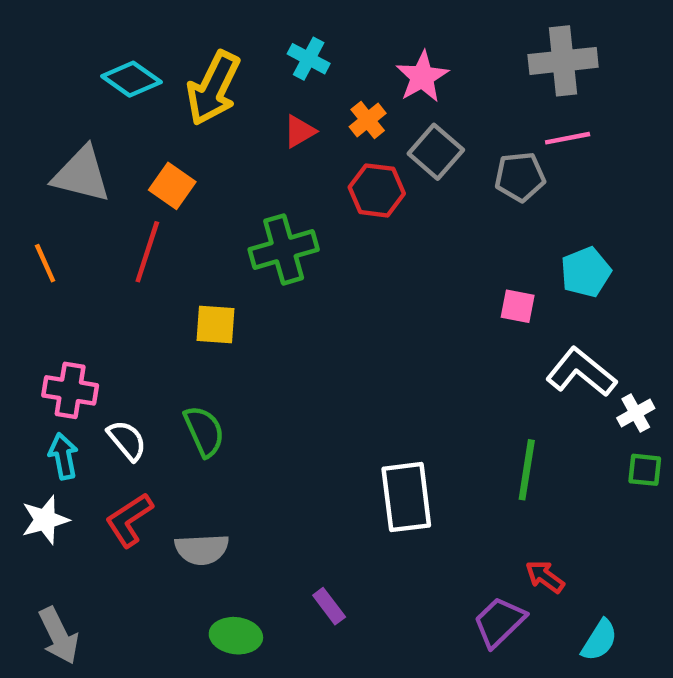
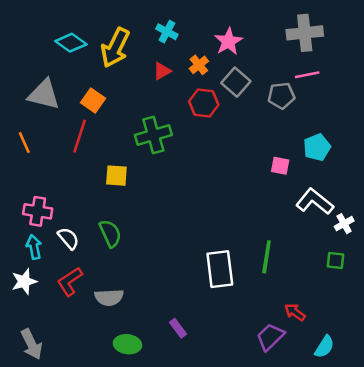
green line: (527, 470) -> (267, 257), moved
green square: (645, 470) -> (335, 261), moved

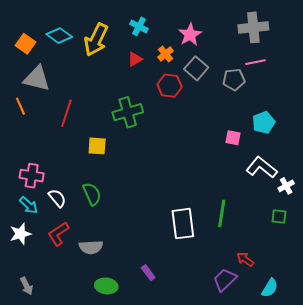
orange square: (93, 101) -> (26, 44), moved
orange line: (24, 142) -> (20, 106), moved
cyan arrow: (34, 247) -> (29, 205), turned 144
gray arrow: (32, 344) -> (27, 286), size x0.7

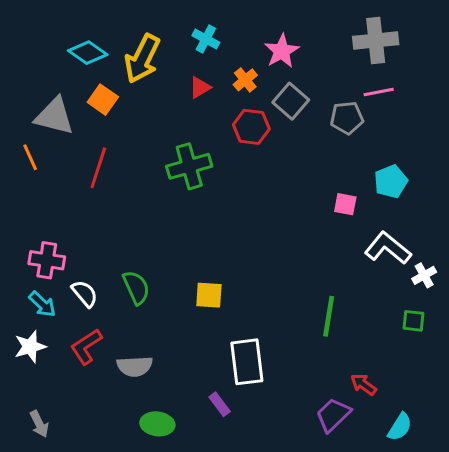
orange square: (26, 44) -> (103, 100), moved
yellow square: (97, 146) -> (209, 295), moved
white rectangle: (183, 224) -> (247, 362), moved

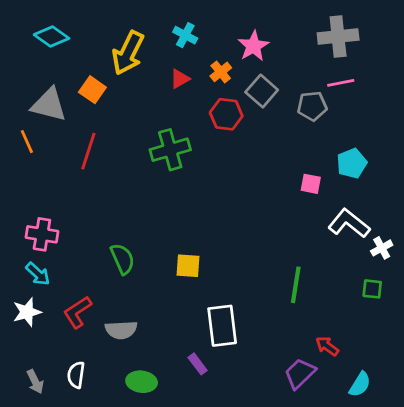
cyan diamond: (88, 53) -> (52, 36), moved
white semicircle: (85, 294) -> (76, 375), moved, turned -132

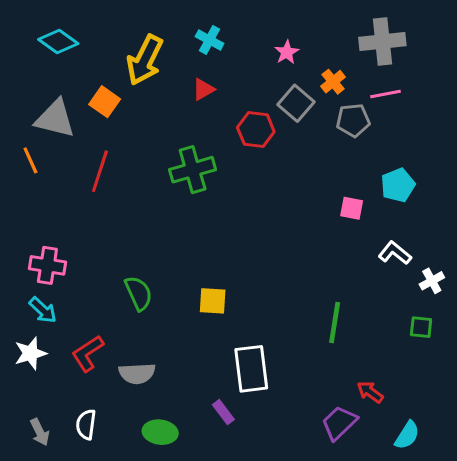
pink star: (253, 46) -> (287, 52), size x0.7
orange cross: (221, 72) -> (333, 82), moved
white L-shape: (349, 223) -> (395, 253), size x0.7

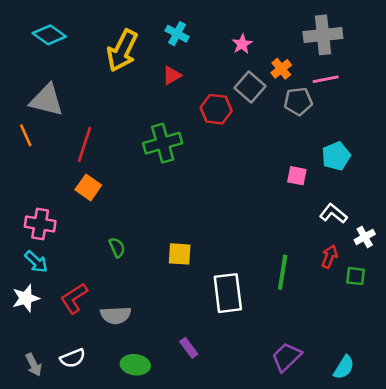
orange square: (105, 102) -> (88, 187), moved
green semicircle: (139, 293) -> (117, 247), size x0.7
white rectangle: (251, 369) -> (228, 293), moved
red arrow: (370, 392) -> (330, 257), moved, turned 75
white semicircle: (86, 424) -> (73, 358), turned -120

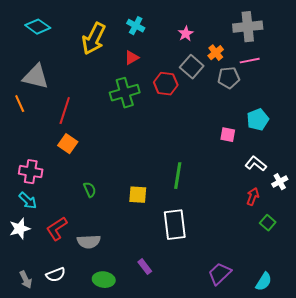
green cross: (163, 143) -> (125, 93), moved
green line: (283, 272) -> (178, 176), moved
green square: (356, 276) -> (268, 223), moved, turned 35

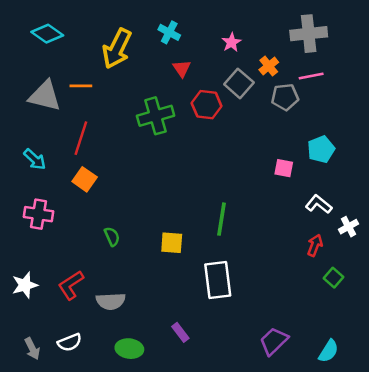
red triangle: (132, 58) -> (182, 68), moved, turned -35
orange line: (20, 104) -> (81, 86), moved, turned -66
cyan arrow: (28, 201) -> (35, 159), moved

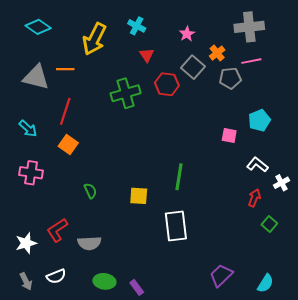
white star: (25, 285) -> (26, 243), moved
purple rectangle: (180, 332) -> (137, 287), moved

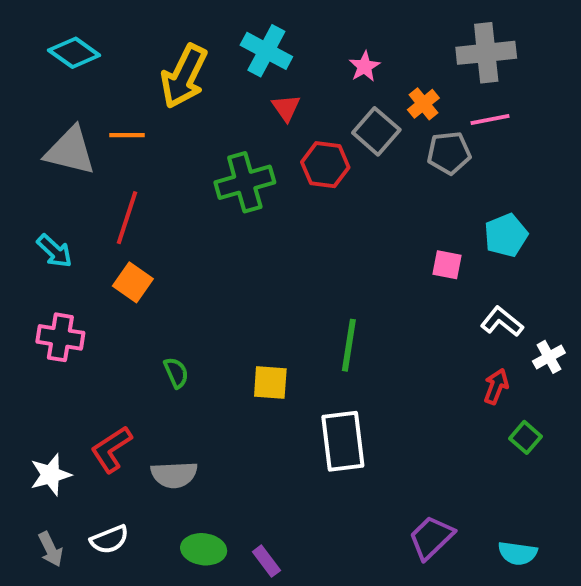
cyan cross: (137, 26) -> (266, 51), size x1.4
cyan semicircle: (265, 283) -> (518, 553), turned 66

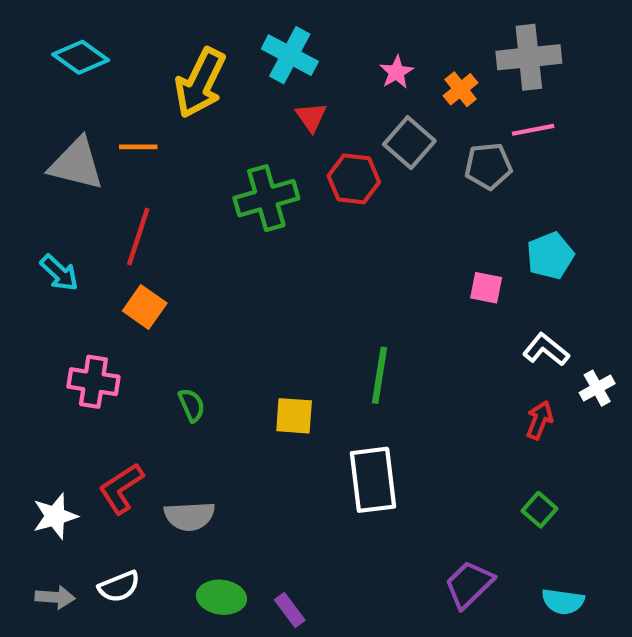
orange cross: (423, 104) -> (461, 89), moved
pink cross: (60, 337) -> (93, 382), moved
green square: (525, 437) -> (540, 510), moved
gray arrow: (51, 549) -> (55, 597), turned -60

